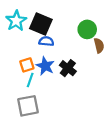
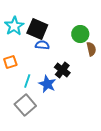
orange square: (27, 65) -> (10, 62), moved
blue star: (45, 66) -> (47, 84), moved
gray square: (28, 106) -> (25, 105), turned -30

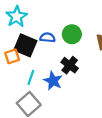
black square: (37, 29) -> (25, 45), moved
green circle: (80, 34) -> (72, 34), moved

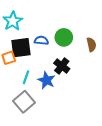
black square: (25, 45) -> (21, 48), turned -30

